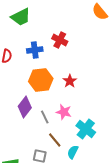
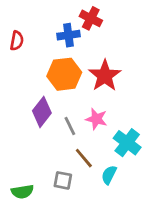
blue cross: (35, 50) -> (68, 35), moved
red star: (70, 81) -> (105, 76), size x1.6

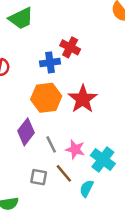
pink star: (96, 119) -> (75, 149), moved
gray square: (63, 180) -> (39, 177), moved

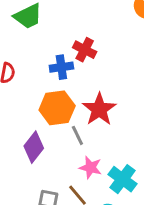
gray line: (51, 144) -> (77, 135), moved

